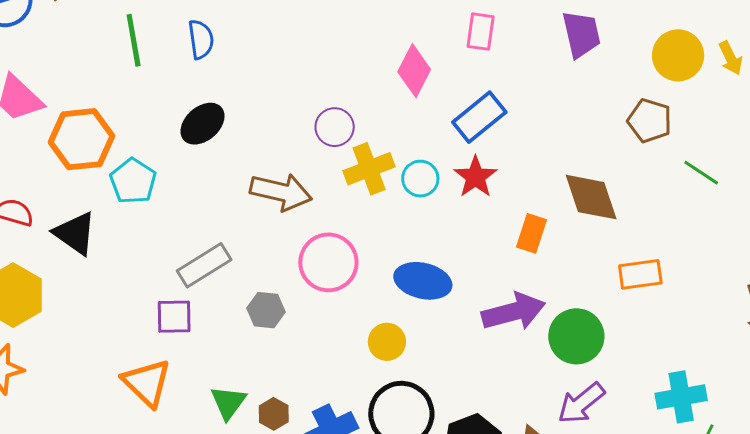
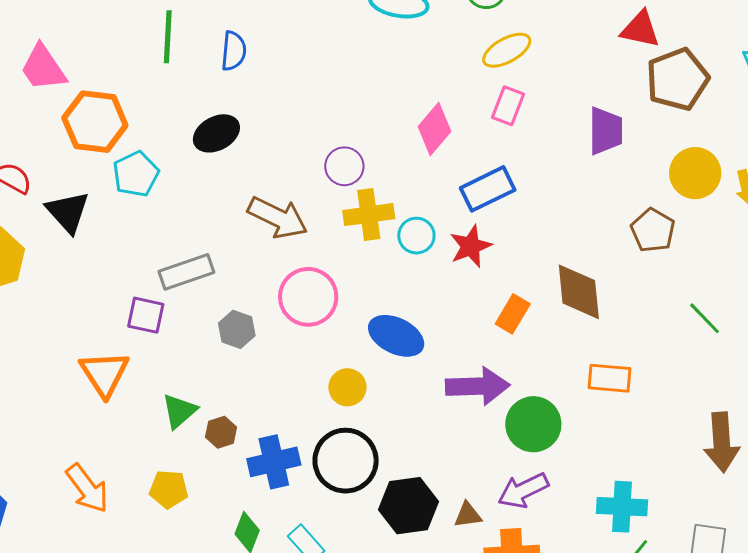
green line: (701, 173) -> (705, 318), moved

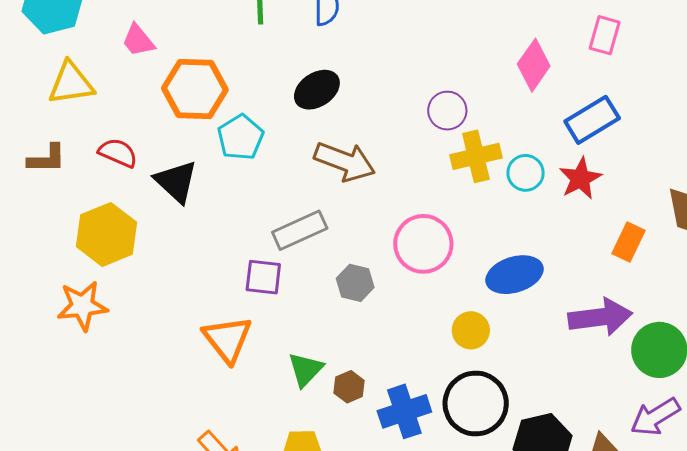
pink trapezoid: (43, 68) -> (138, 40), size x0.7
brown arrow: (278, 218) -> (345, 162), moved
blue ellipse: (396, 336) -> (514, 275), turned -38

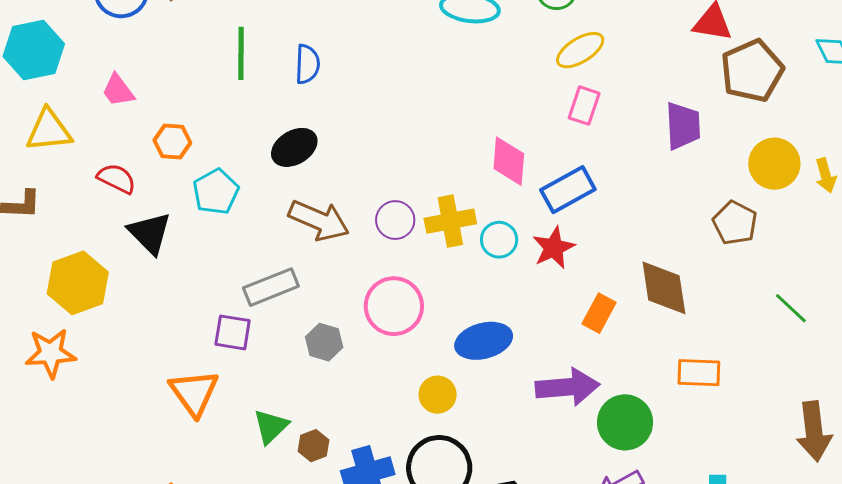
pink diamond: (534, 65) -> (509, 161), moved, turned -33
orange hexagon: (195, 89) -> (172, 141), size x0.6
purple circle: (447, 111) -> (395, 220), moved
red semicircle: (118, 153) -> (117, 178), moved

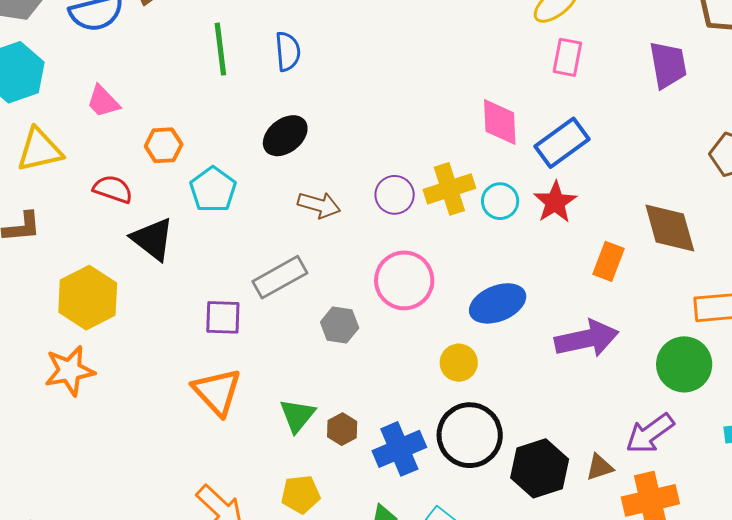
brown arrow: (319, 220) -> (319, 205), size x0.7
purple square: (233, 332) -> (223, 317), moved
green circle: (625, 422) -> (684, 364), moved

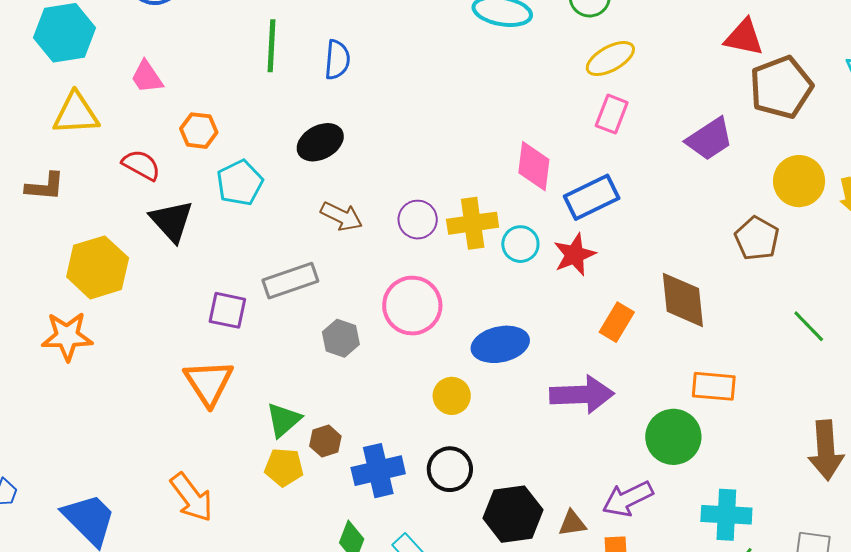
purple trapezoid: (668, 65) -> (709, 139), turned 57
black circle: (470, 435) -> (450, 469), size x0.7
yellow pentagon: (301, 494) -> (284, 467), moved

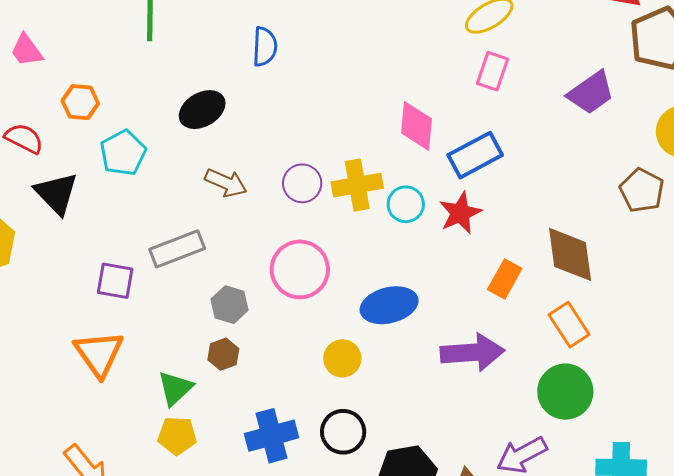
blue semicircle: (337, 60) -> (265, 47), moved
orange rectangle: (714, 386) -> (569, 325), moved, turned 54
brown hexagon: (325, 441) -> (223, 354), moved

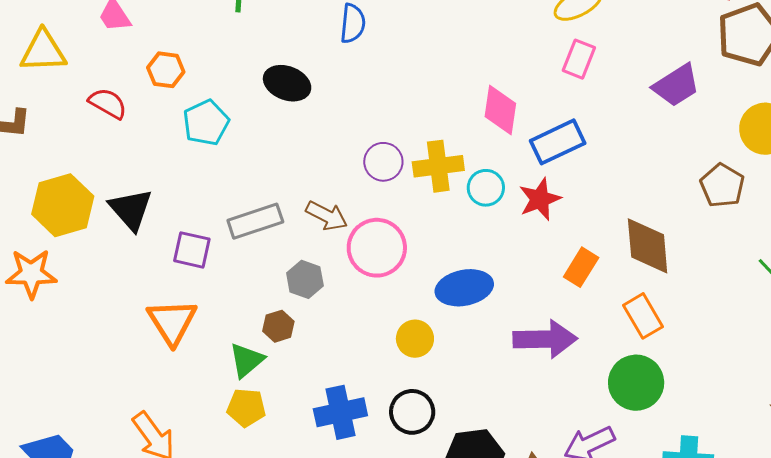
black ellipse: (202, 110) -> (287, 83), turned 48
brown arrow: (226, 183) -> (327, 216), moved
black triangle: (56, 193) -> (131, 209), moved
brown hexagon: (223, 354) -> (278, 326), moved

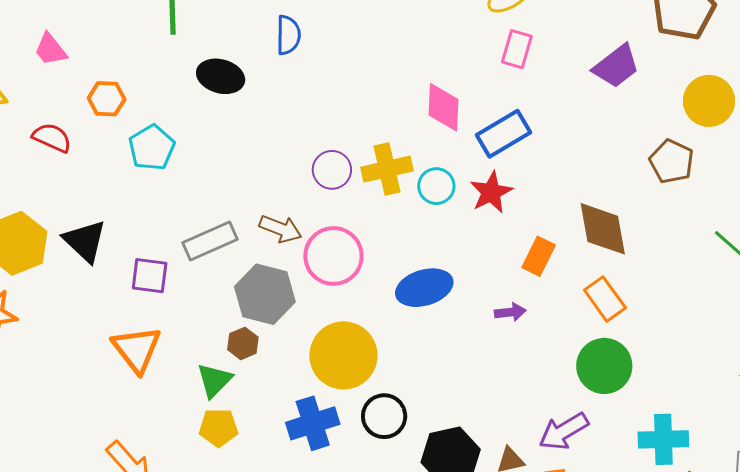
black ellipse: (287, 83) -> (221, 76), moved
gray hexagon: (305, 279) -> (265, 294), size x1.6
yellow circle: (415, 339) -> (343, 355), moved, size x1.8
purple arrow: (545, 339) -> (510, 312), moved, size x0.5

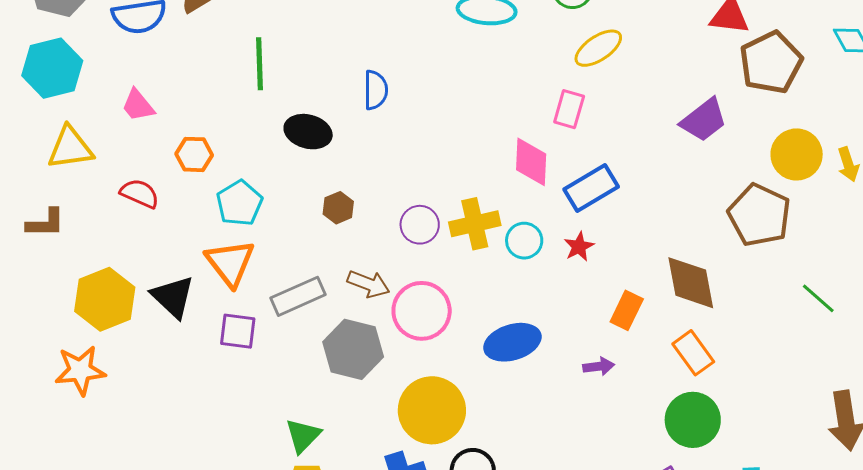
pink rectangle: (517, 49) -> (569, 109), moved
brown pentagon: (672, 161) -> (759, 215), size x1.4
red star: (491, 192) -> (579, 247), size x0.7
brown hexagon: (243, 343) -> (338, 208), moved
orange triangle: (137, 349) -> (230, 263), moved

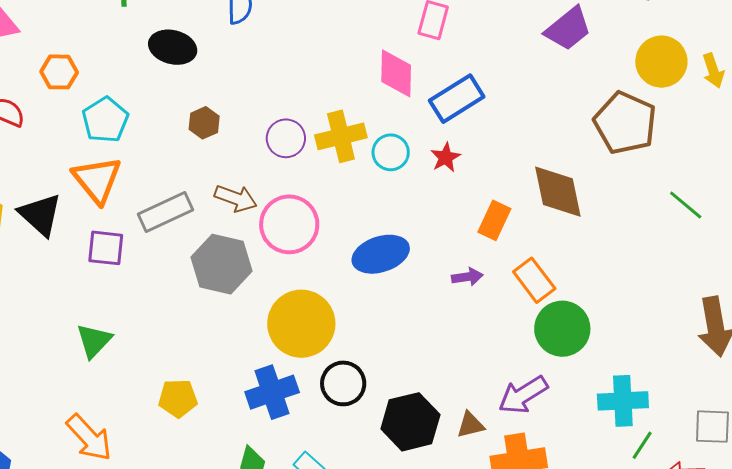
orange rectangle: (693, 353) -> (534, 280), moved
green triangle: (303, 436) -> (94, 341), moved

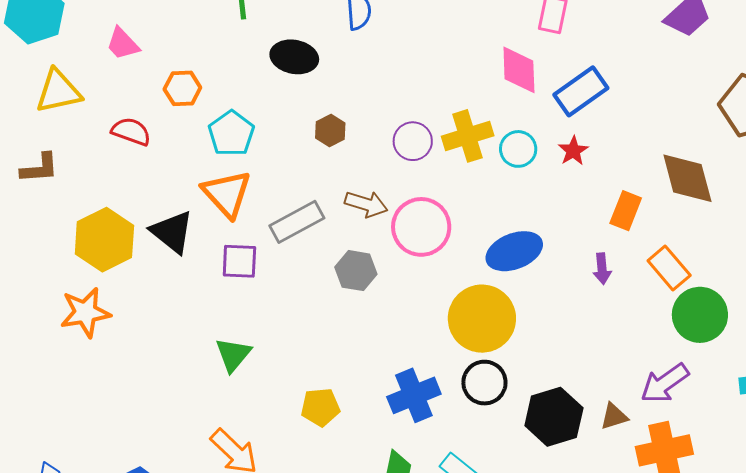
gray hexagon: (221, 264) -> (356, 271), size x0.7
purple arrow: (467, 277) -> (602, 269), turned 96
yellow circle: (301, 324) -> (482, 319), moved

